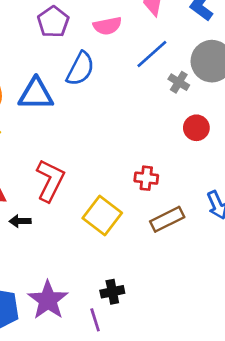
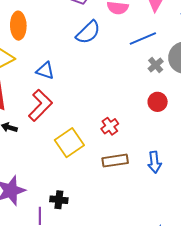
blue triangle: (36, 94) -> (45, 71), moved, size x0.7
red cross: (146, 178) -> (110, 126), turned 30

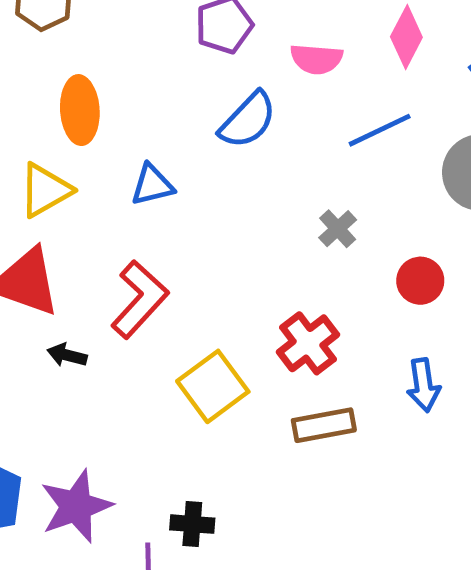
gray cross: (156, 65) -> (338, 229), moved
blue triangle: (45, 71) -> (152, 185), moved, turned -30
red cross: (110, 126) -> (308, 343), size x1.4
blue arrow: (154, 162) -> (423, 385), moved

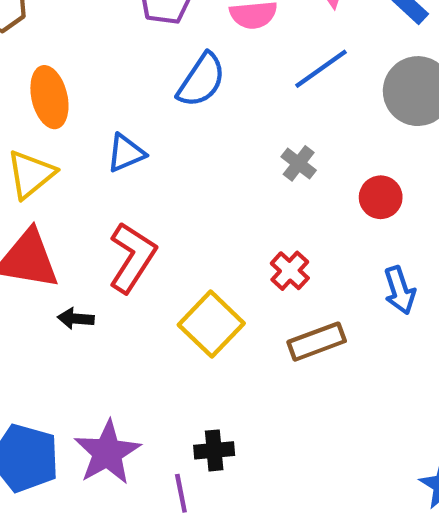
red cross: (308, 343) -> (290, 271), size x0.7

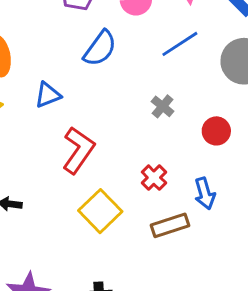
red L-shape: (132, 257) -> (78, 150), moved
blue arrow: (400, 290) -> (205, 193), moved

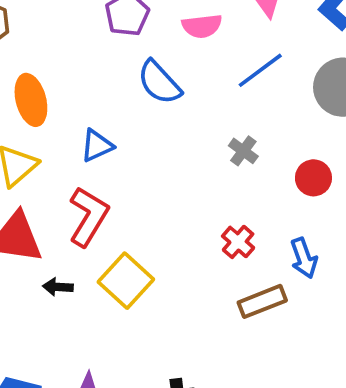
blue semicircle: (100, 48) -> (159, 82), turned 105
red L-shape: (78, 150) -> (88, 216), moved
yellow square: (100, 211) -> (126, 281), moved

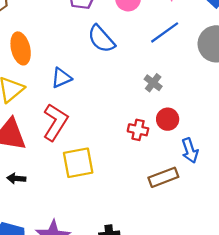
red circle: (313, 178) -> (168, 119), moved
red cross: (238, 242) -> (138, 130), moved, turned -30
yellow square: (126, 281) -> (78, 163), turned 36
black arrow: (58, 287) -> (16, 178), moved

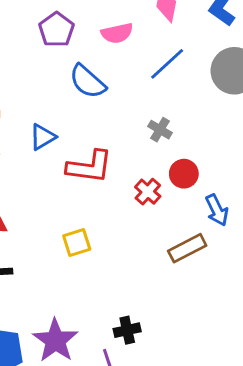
red L-shape: (55, 122) -> (90, 167), moved, turned 72
red cross: (138, 130) -> (148, 192), turned 36
yellow square: (78, 163) -> (77, 242), size x0.7

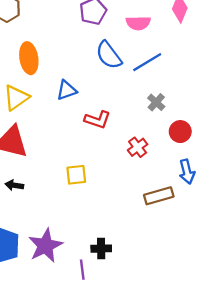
blue line: (167, 64) -> (147, 62), moved
red L-shape: (90, 167) -> (97, 120), size x0.7
red circle: (184, 174) -> (180, 132), moved

